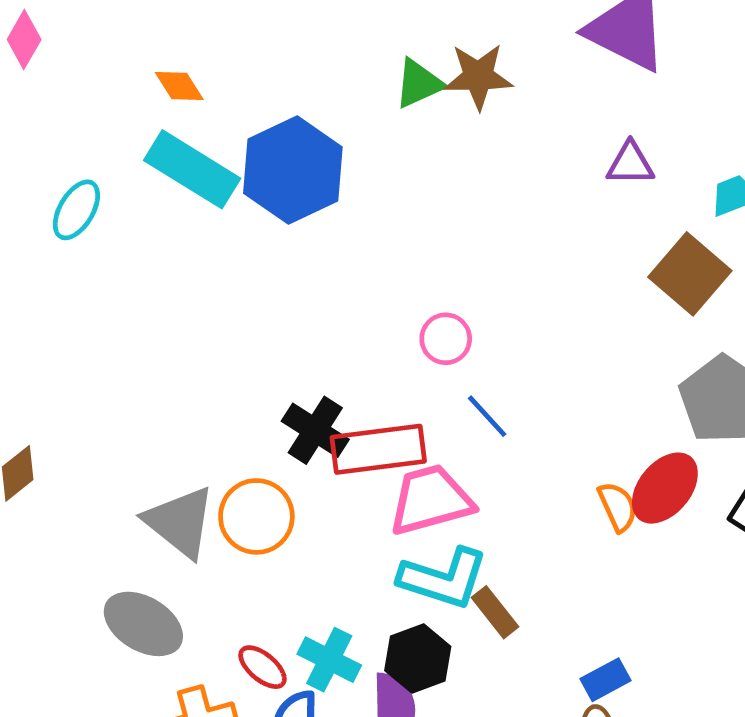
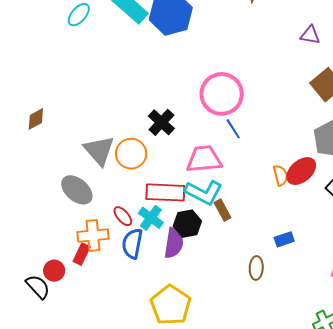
pink circle: (446, 339) -> (222, 94), size x2.0
red rectangle: (378, 449) -> (165, 192), moved
blue rectangle: (605, 680) -> (284, 239), moved

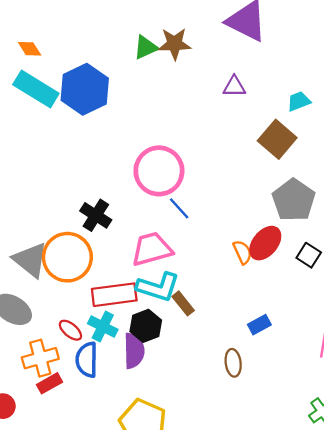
purple triangle: (310, 35) -> (234, 87), moved
orange circle: (131, 154) -> (67, 257), size x1.4
red rectangle: (82, 254) -> (49, 383), moved, turned 45

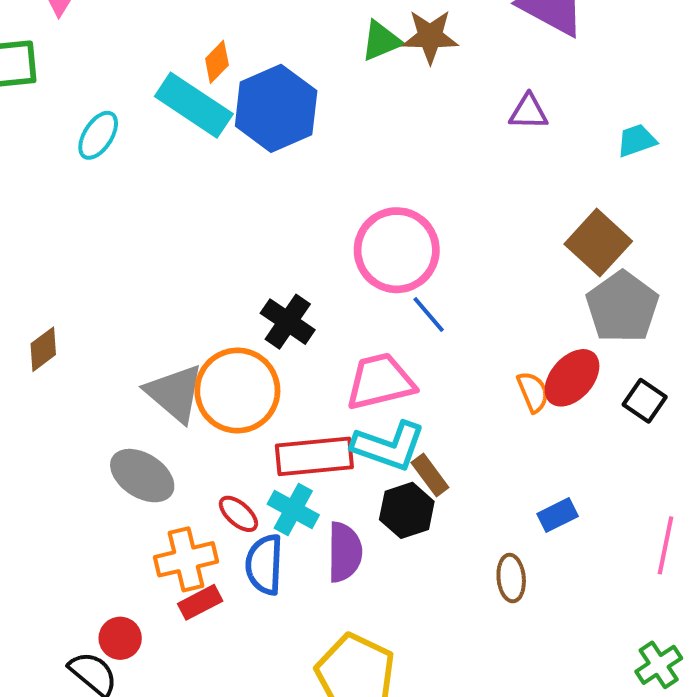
orange diamond: (30, 49) -> (217, 62), moved, turned 75
brown square: (277, 139) -> (598, 243), moved
black hexagon: (146, 326) -> (407, 510), moved

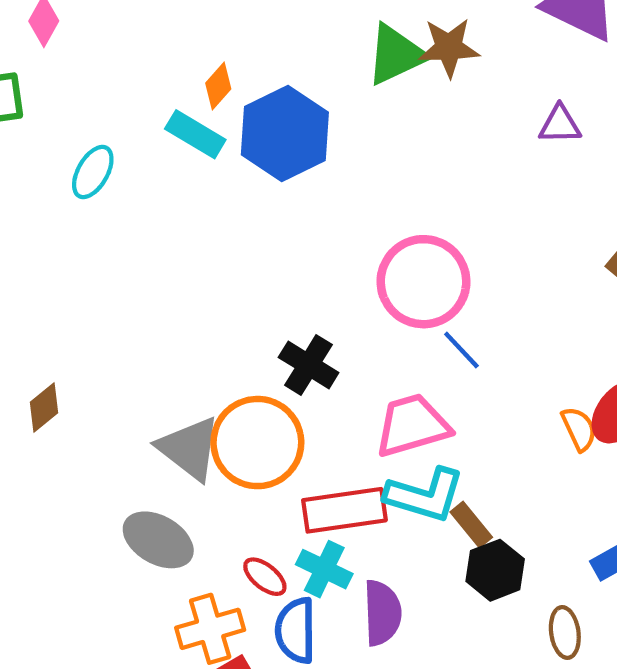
green triangle: (381, 41) -> (396, 55), size x1.4
cyan rectangle: (194, 105) -> (195, 134), size x0.7
black hexagon: (407, 510) -> (495, 570), moved

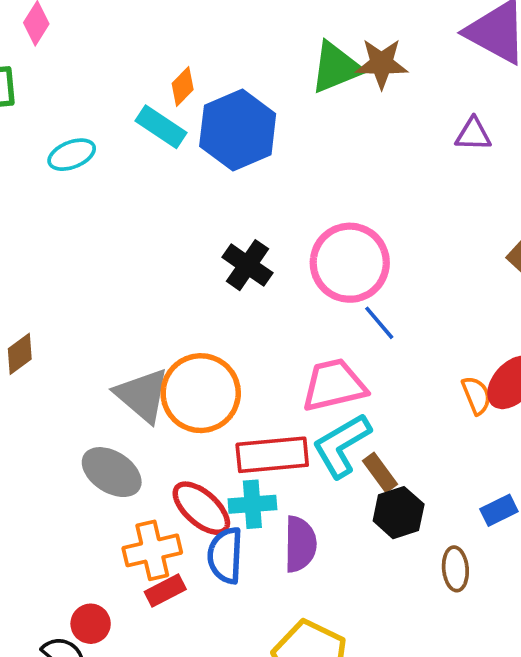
cyan ellipse: (93, 172) -> (72, 155), turned 36
black cross: (309, 365) -> (248, 265), moved
cyan L-shape: (425, 495) -> (342, 445), turned 130
cyan cross: (324, 569) -> (252, 504), turned -33
red ellipse: (265, 577) -> (201, 508), size x1.6

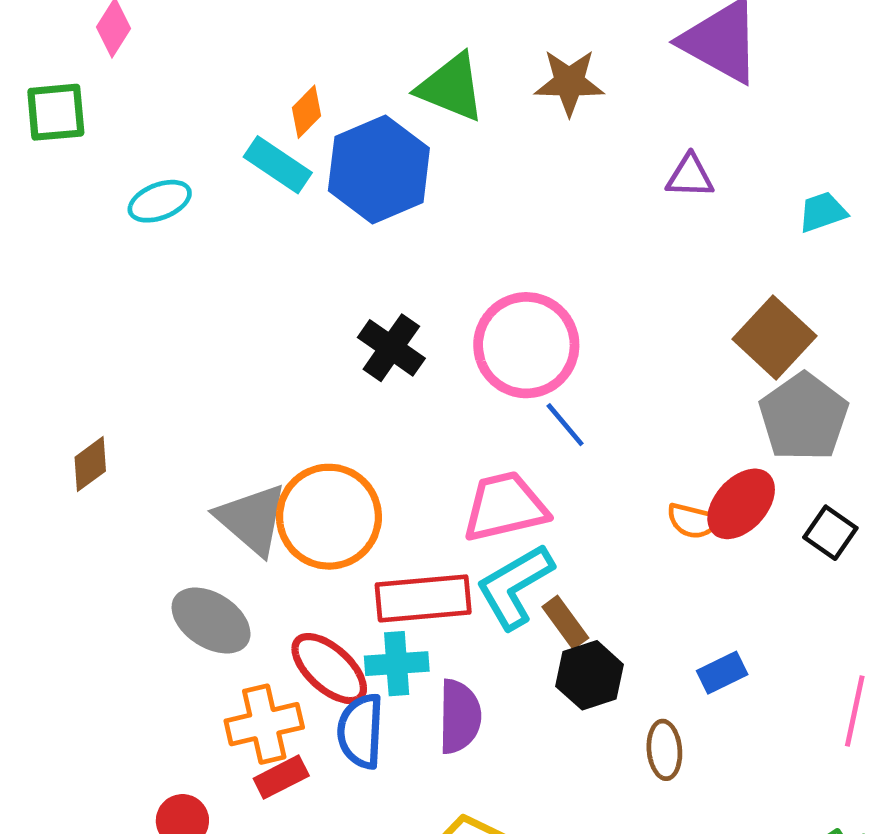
green triangle: (336, 67) -> (451, 87), moved, turned 44
orange semicircle: (476, 395) -> (693, 521), turned 126

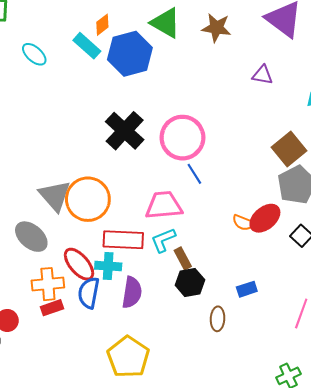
cyan ellipse: (160, 201) -> (34, 54), turned 55
black cross: (391, 348) -> (125, 131), size x1.4
cyan L-shape: (515, 586) -> (163, 240), size x0.7

